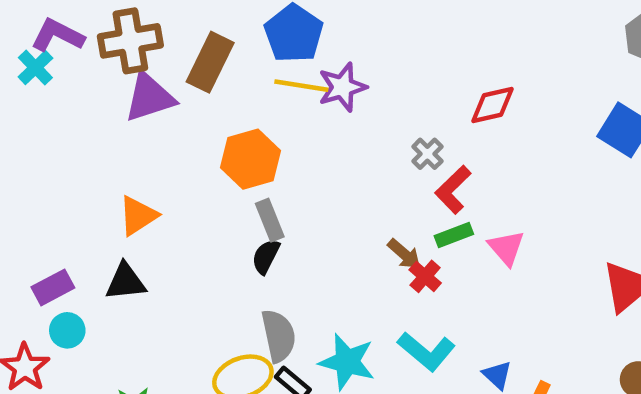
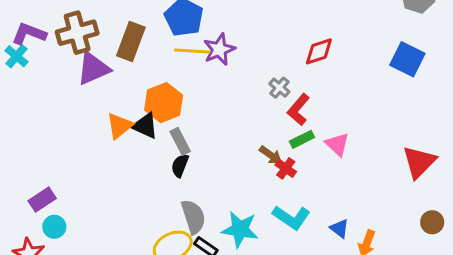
orange triangle: (138, 216) -> (120, 126), moved
black triangle: (125, 282) -> (145, 126), moved, turned 36

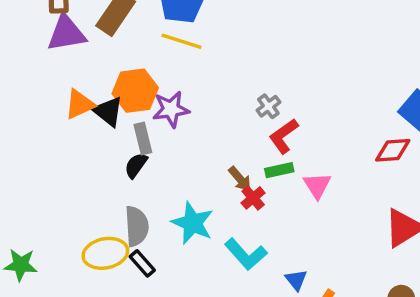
purple star: (219, 49) -> (171, 109), moved
red diamond: (319, 51) -> (393, 150), moved
cyan star: (240, 229) -> (193, 223), moved

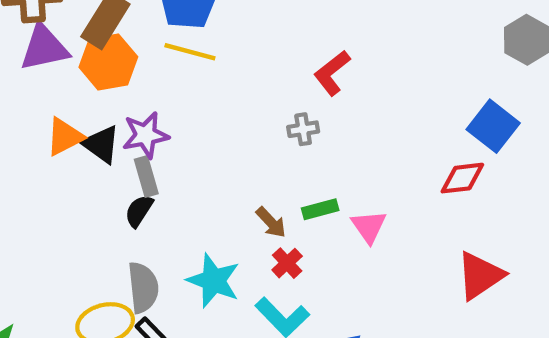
orange hexagon: (135, 91) -> (108, 62), moved
gray cross: (268, 106) -> (303, 129), turned 30
purple star: (171, 109) -> (146, 135), moved
red L-shape: (284, 136) -> (332, 73), moved
red cross: (253, 198) -> (287, 263), moved

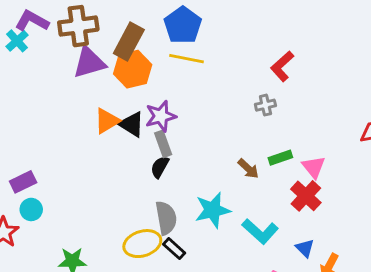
red cross: (287, 263) -> (306, 196), moved, size x1.5
cyan star: (214, 281) -> (213, 210), turned -30

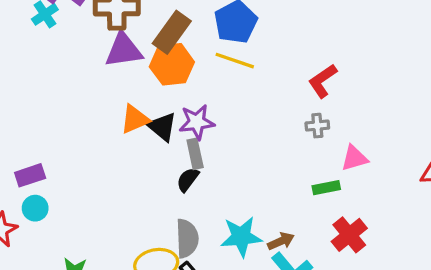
red L-shape: (282, 66) -> (323, 81), moved
pink triangle: (314, 167) -> (354, 158), moved, turned 45
brown arrow: (248, 169) -> (281, 241), moved, turned -75

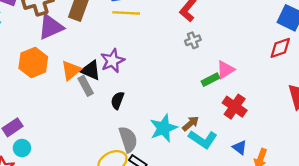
orange hexagon: (172, 64) -> (33, 63), moved
gray rectangle: (195, 154) -> (86, 86), moved
pink triangle: (354, 158) -> (225, 70), moved

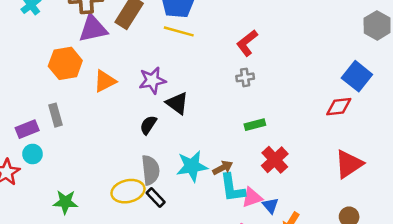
black triangle: (91, 70) -> (177, 103), moved
pink triangle: (225, 70) -> (252, 197), moved
gray rectangle: (86, 86) -> (55, 115), moved
cyan L-shape: (203, 139) -> (232, 188), turned 36

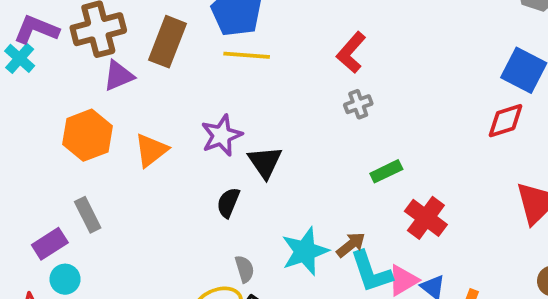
purple triangle: (93, 29) -> (118, 76), size x0.7
black triangle: (177, 103) -> (265, 162), turned 30
gray semicircle: (150, 170) -> (245, 269), size x0.6

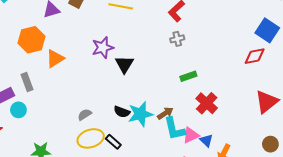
orange triangle: (151, 150) -> (55, 59), moved
black semicircle: (228, 203) -> (122, 112), moved, turned -98
gray semicircle: (245, 269) -> (85, 115), moved, turned -112
cyan circle: (65, 279) -> (18, 110), moved

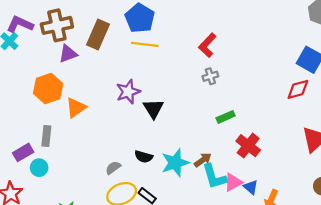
gray rectangle: (27, 82) -> (46, 136), turned 30
black semicircle: (122, 112) -> (144, 157), moved

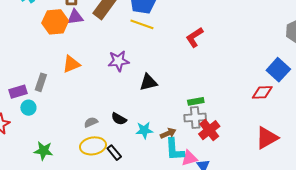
gray cross: (210, 76) -> (195, 118), moved, size x1.5
orange hexagon: (48, 88) -> (55, 22), moved
black triangle: (153, 109) -> (148, 82), moved, turned 36
cyan star: (175, 163) -> (144, 130), size x0.7

